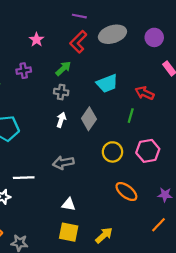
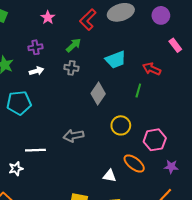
white arrow: (61, 120) -> (36, 71), moved, turned 56
pink hexagon: (148, 151) -> (155, 140), moved
white triangle: (69, 204) -> (109, 176), moved

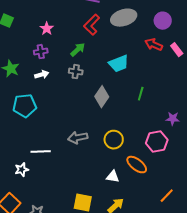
pink star: (48, 17) -> (47, 29), moved
red arrow: (152, 69) -> (154, 45), moved
yellow circle: (121, 125) -> (114, 140), moved
purple star: (171, 167) -> (173, 119), moved

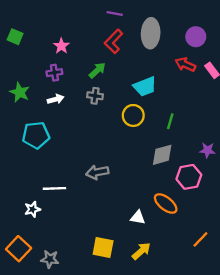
gray ellipse: (124, 18) -> (151, 33), turned -70
gray diamond: (102, 97) -> (162, 155), moved, turned 40
yellow circle: (114, 140) -> (133, 115), moved

